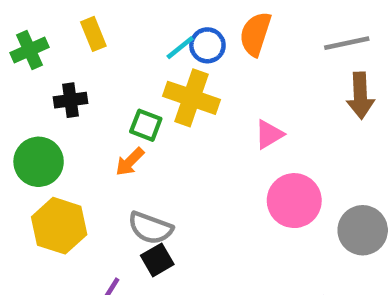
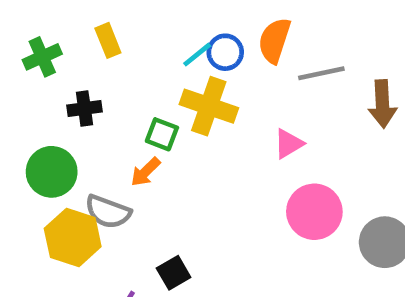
gray line: (347, 43) -> (321, 73), moved
gray semicircle: (150, 228) -> (108, 212), moved

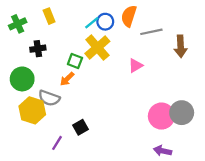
yellow cross: (209, 106) -> (97, 47), turned 30
pink circle: (314, 212) -> (161, 116), moved

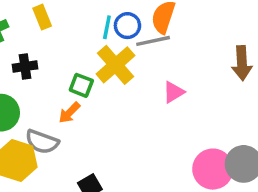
cyan line: (92, 23) -> (107, 27), turned -40
gray line: (151, 32) -> (153, 41), moved

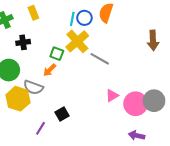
gray line: (153, 41) -> (100, 59), moved, turned 42
pink triangle: (174, 92) -> (112, 96), moved

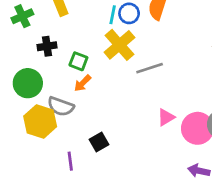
green square: (57, 54) -> (78, 61), moved
gray line: (100, 59) -> (150, 68), turned -48
purple line: (40, 128) -> (70, 161), turned -40

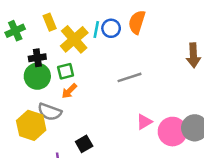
yellow cross: (119, 45) -> (74, 39), moved
green square: (78, 61) -> (66, 71), turned -35
green circle: (28, 83) -> (37, 76), moved

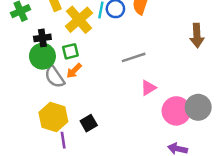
gray semicircle: (50, 112) -> (55, 77), moved, turned 35
pink triangle: (144, 122) -> (148, 88), moved
yellow hexagon: (31, 125) -> (53, 117), moved

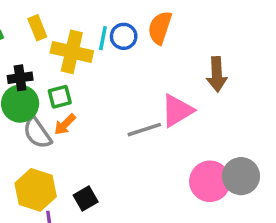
yellow cross: (79, 20) -> (72, 52), turned -36
brown arrow: (197, 36) -> (217, 74), moved
gray line: (134, 57) -> (144, 130), moved
pink triangle: (148, 88) -> (177, 111), moved, size x1.5

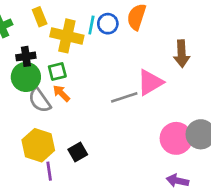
orange arrow: (65, 124) -> (61, 93), turned 90

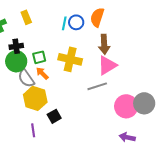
yellow cross: (67, 36) -> (70, 59), moved
brown arrow: (182, 54) -> (104, 44), moved
gray line: (124, 97) -> (97, 86), moved
yellow hexagon: (38, 145) -> (35, 98), moved

